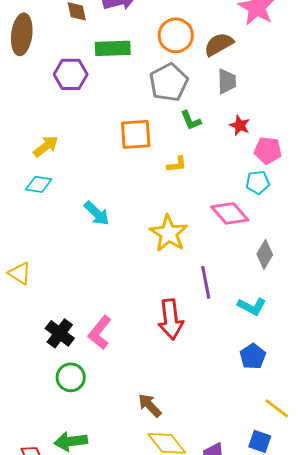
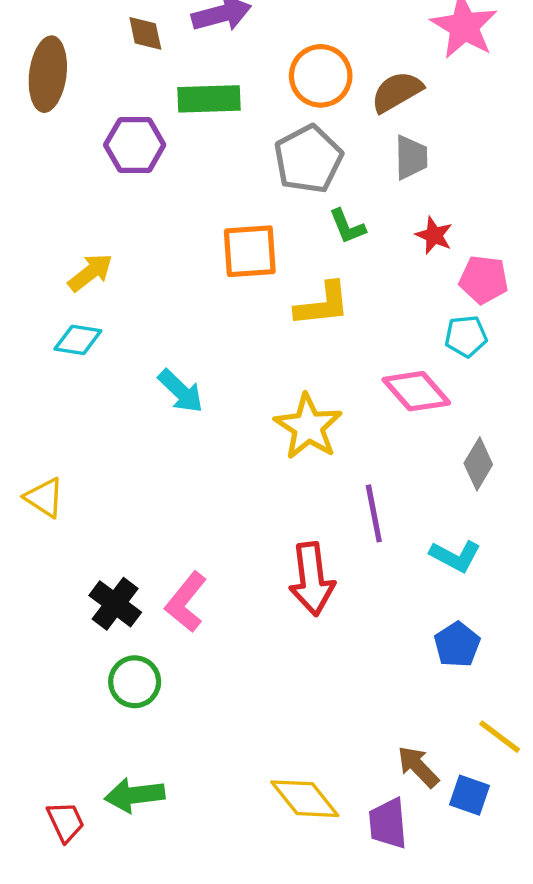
yellow L-shape: (177, 164) -> (322, 304), size x1.6
brown arrow: (150, 405) -> (418, 767), moved

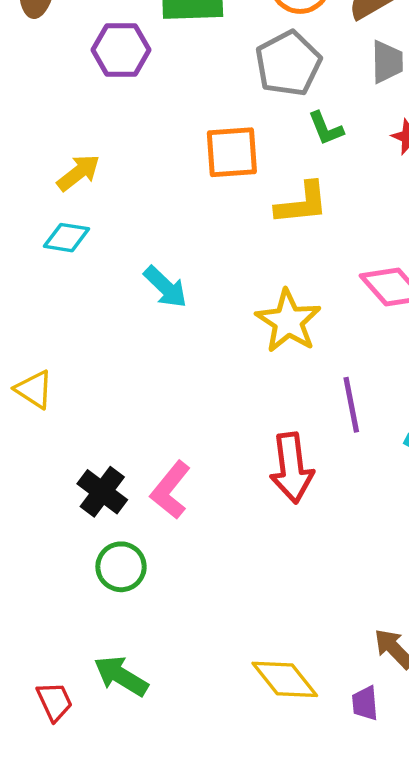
green arrow: (135, 795) -> (121, 676), turned 38
purple trapezoid: (388, 823) -> (365, 703), size x0.7

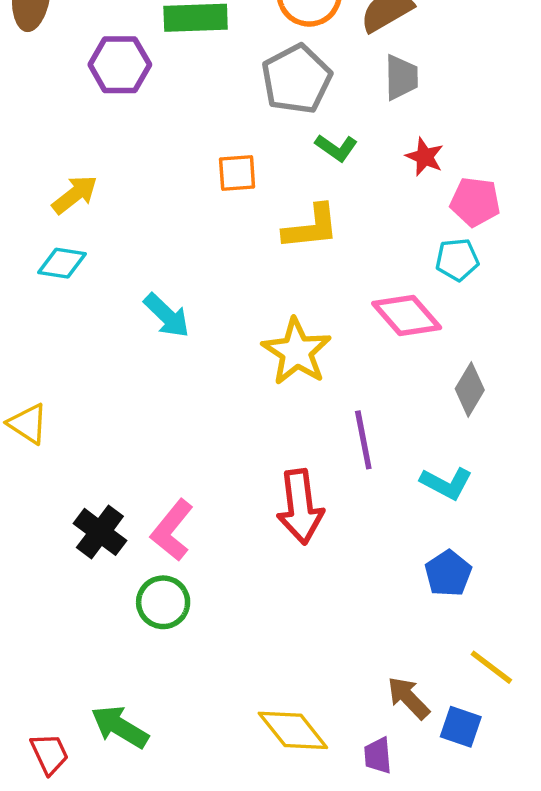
green L-shape: (326, 128) -> (336, 148), turned -33
orange square: (232, 152) -> (237, 173), size x0.7
green circle: (121, 567) -> (163, 602), moved

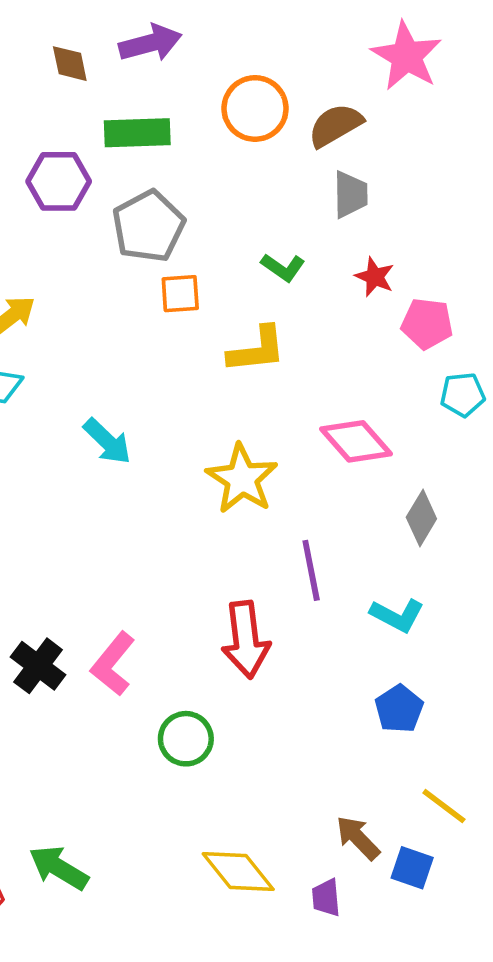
gray pentagon: (297, 79) -> (148, 226), moved
cyan pentagon: (457, 260) -> (463, 395), moved
green circle: (163, 602) -> (186, 739), moved

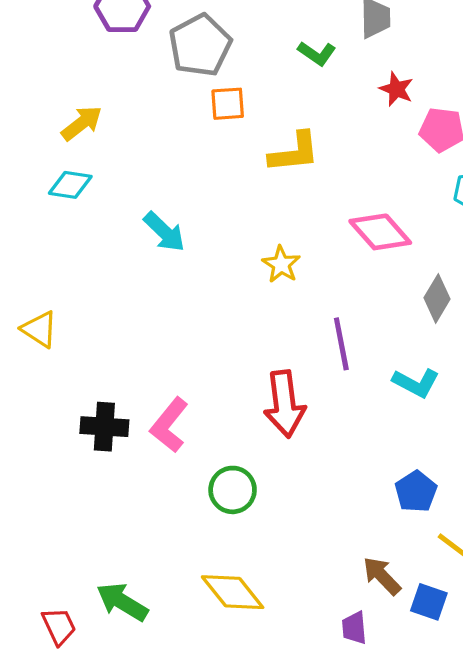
green L-shape: (283, 267) -> (317, 53), moved
yellow star: (242, 479) -> (281, 264), size x0.6
black cross: (38, 666) -> (104, 427), turned -33
blue pentagon: (399, 709) -> (416, 492), moved
yellow diamond: (238, 872) -> (233, 592), moved

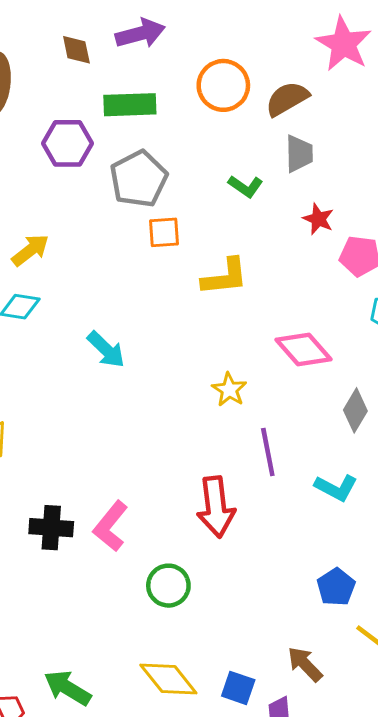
yellow star: (281, 264) -> (229, 390), moved
blue square: (429, 602) -> (238, 688), moved

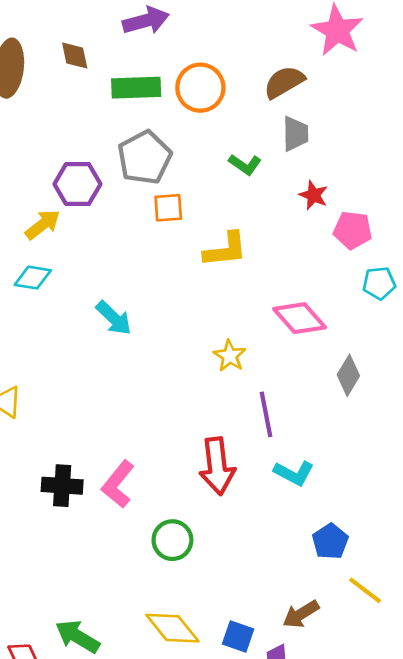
brown diamond: (76, 50) -> (75, 56), moved
orange circle: (223, 85) -> (200, 88), moved
purple hexagon: (68, 143) -> (77, 184), moved
cyan L-shape: (336, 488) -> (294, 473), moved
brown arrow: (305, 664) -> (301, 614), turned -78

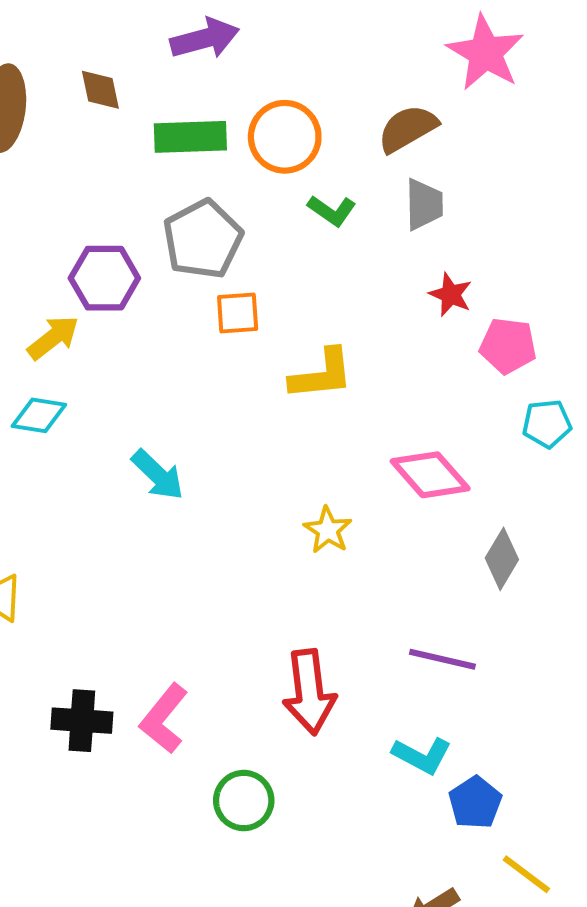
green L-shape: (245, 164) -> (332, 211), moved
purple line: (266, 414) -> (442, 659), moved, turned -66
cyan L-shape: (294, 473) -> (422, 755), moved

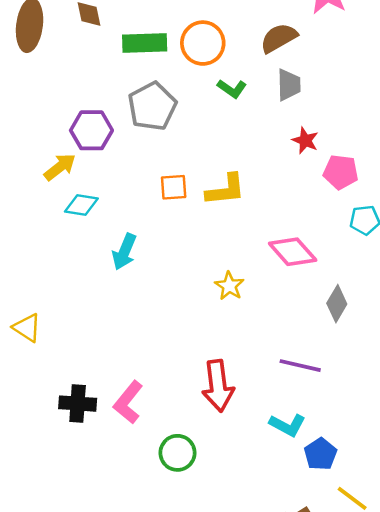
orange square: (238, 313) -> (174, 187), moved
cyan diamond: (39, 415) -> (81, 205), moved
cyan arrow: (158, 475) -> (124, 252), turned 69

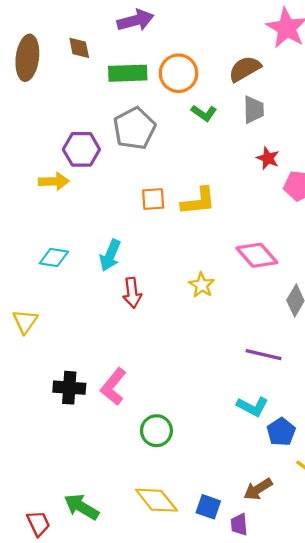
yellow arrow: (60, 167) -> (54, 181), turned 36
cyan diamond: (81, 205) -> (54, 257), moved
yellow triangle: (27, 328) -> (25, 321), turned 32
red arrow: (218, 386) -> (132, 293), moved, size x0.7

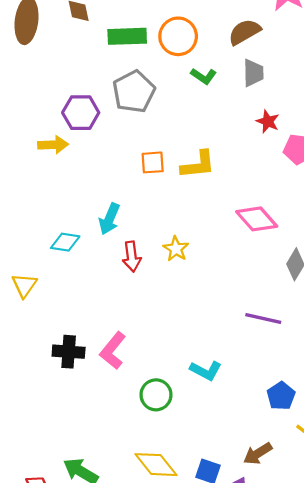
cyan diamond: (54, 257) -> (65, 242), moved
yellow star: (202, 285) -> (176, 249), moved
cyan L-shape: (252, 406) -> (206, 371), moved

